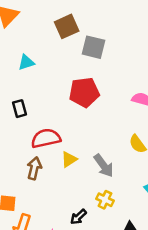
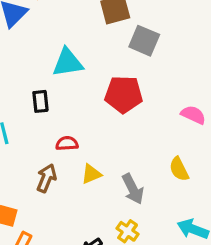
cyan triangle: (26, 62) -> (68, 63), moved, size x1.5
red semicircle: (46, 138) -> (67, 143), size x0.6

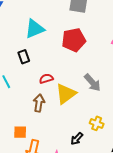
yellow triangle: (91, 174) -> (66, 94), size x1.6
gray arrow: (133, 189) -> (92, 83), moved

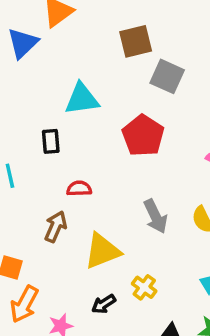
red pentagon: (74, 40) -> (143, 136), turned 30
yellow triangle: (66, 94) -> (102, 251), moved

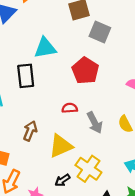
black rectangle: (51, 141) -> (26, 76), size x1.5
red semicircle: (79, 189) -> (70, 108), moved
yellow cross: (144, 287) -> (88, 169), size x1.6

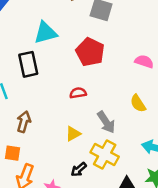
gray arrow: (95, 123) -> (106, 122), moved
brown arrow: (30, 131) -> (24, 122), moved
yellow triangle: (61, 146) -> (73, 134), size x0.6

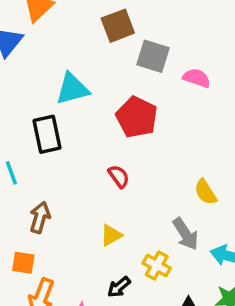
pink semicircle: (144, 61) -> (197, 78), moved
red semicircle: (78, 93) -> (119, 176), turned 63
gray arrow: (106, 122) -> (186, 234), moved
yellow cross: (105, 154) -> (157, 266), size x0.7

